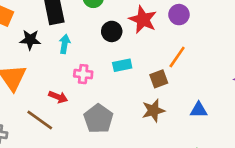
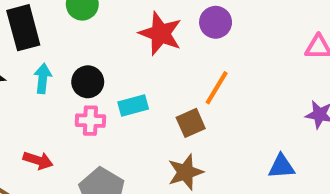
black circle: (112, 31) -> (88, 82), moved
pink cross: (83, 74) -> (90, 121), moved
blue triangle: (199, 110) -> (281, 166), moved

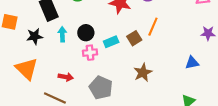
brown square: (191, 123) -> (134, 38), moved

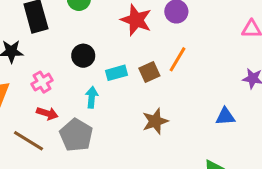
cyan arrow: (62, 34) -> (92, 97), moved
pink cross: (90, 53) -> (42, 82), moved, turned -32
gray pentagon: (101, 88) -> (76, 135), moved

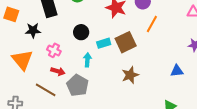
orange line: (178, 59) -> (152, 24), moved
brown square: (149, 72) -> (126, 42), size x1.5
pink cross: (42, 82) -> (54, 50), turned -32

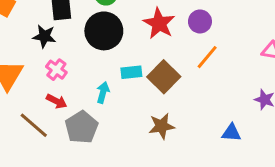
black star: (33, 30) -> (44, 36), moved
black circle: (81, 32) -> (104, 31), moved, size x1.6
brown square: (126, 42) -> (164, 77), turned -30

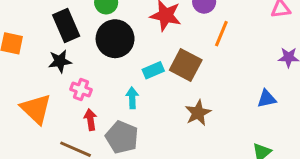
red arrow: (57, 101) -> (90, 120), turned -108

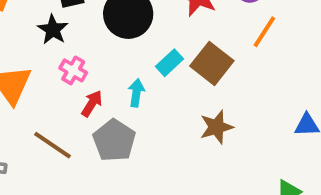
black star: (60, 61) -> (53, 30), turned 30
cyan rectangle: (153, 70) -> (170, 63), turned -30
red arrow: (90, 120) -> (92, 103), moved, turned 30

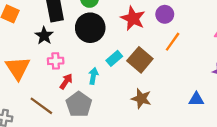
pink cross: (73, 70) -> (56, 61), turned -35
brown star: (216, 127) -> (141, 99), turned 30

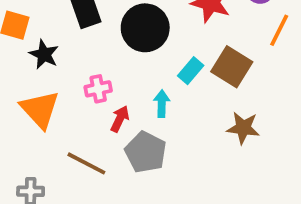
black star: (44, 36) -> (44, 54), moved

